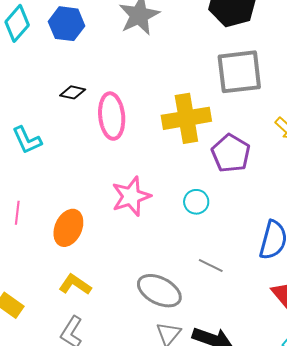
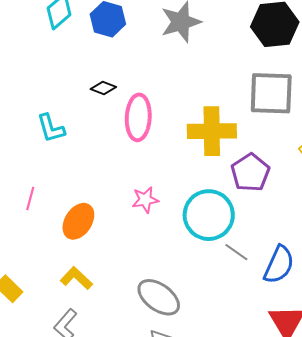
pink star: (131, 196) -> (145, 200), size x0.7
cyan circle: (196, 202) -> (209, 215), size x2.0
gray line: (211, 266) -> (236, 252), moved

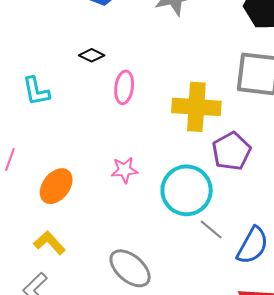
pink ellipse: (138, 117) -> (124, 87), size x0.7

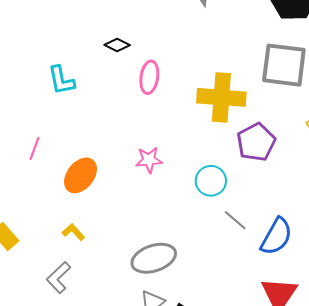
cyan circle: (187, 190) -> (211, 181), size x0.6
yellow L-shape: (49, 243) -> (73, 232), size x0.7
gray ellipse: (130, 268) -> (154, 258), turned -60

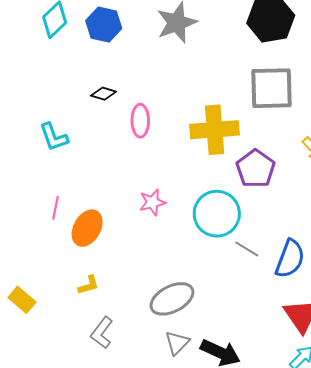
pink line: (35, 148) -> (56, 208), moved
cyan circle: (211, 181) -> (217, 214), size x1.5
yellow L-shape: (73, 232) -> (89, 285), turned 125
gray L-shape: (59, 277) -> (102, 333), moved

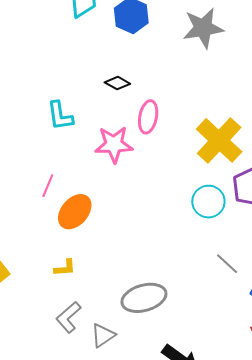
yellow cross: (215, 130) -> (219, 140), turned 36
pink star: (152, 202) -> (114, 144), moved, size x1.4
cyan circle: (217, 214) -> (208, 202), moved, size x0.7
gray triangle: (177, 343) -> (103, 335), moved

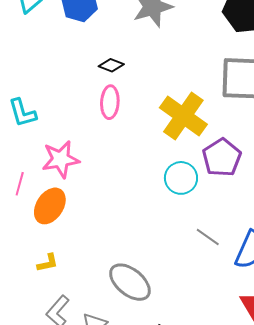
black diamond: (117, 83) -> (111, 65), moved
pink star: (114, 144) -> (61, 159), moved
gray ellipse: (144, 298) -> (130, 282), turned 63

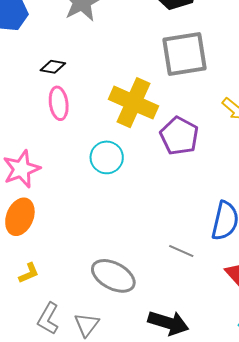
cyan circle: (181, 178) -> (107, 157), moved
gray line: (208, 237) -> (181, 251), moved

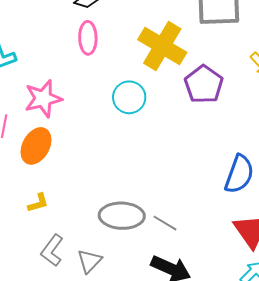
gray line: (181, 251) -> (165, 223), moved
gray ellipse: (113, 276) -> (122, 216), turned -33

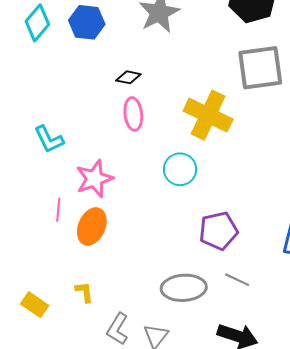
purple pentagon: (204, 84) -> (218, 231), moved, turned 30
yellow L-shape: (38, 203) -> (84, 292), moved, turned -75
gray line: (165, 223) -> (237, 280), moved

